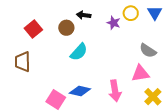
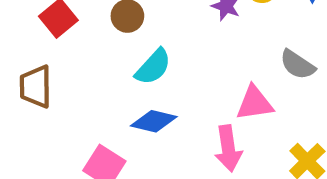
pink triangle: (140, 73) -> (255, 103), moved
blue diamond: (80, 91) -> (154, 121), moved

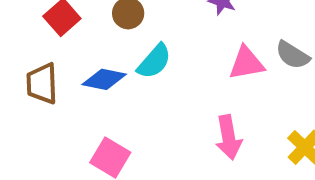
pink triangle: (255, 103) -> (246, 63), moved
blue diamond: (154, 121) -> (104, 79), moved

